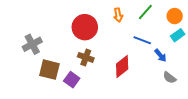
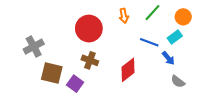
cyan rectangle: (178, 35) -> (175, 37), moved

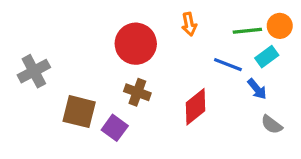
green line: (152, 13) -> (247, 31), moved, turned 42
gray cross: (34, 47) -> (34, 71), moved

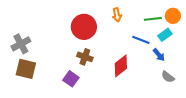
brown square: (79, 112) -> (26, 69), moved

